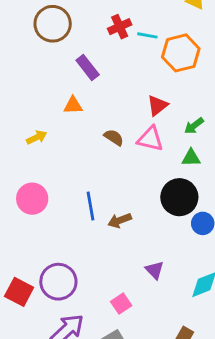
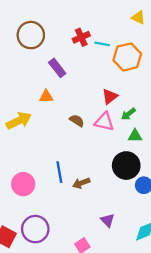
green arrow: (194, 126) -> (128, 114), moved
yellow arrow: (37, 137) -> (19, 121), size x1.6
pink circle: (32, 199) -> (23, 184), moved

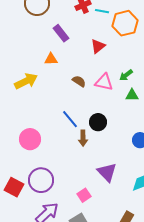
red triangle: (110, 96) -> (98, 46), moved
black circle: (126, 166) -> (98, 122), moved, size x0.7
blue line: (59, 172) -> (70, 119), moved, turned -30
brown arrow: (81, 183) -> (83, 138), turned -70
purple triangle: (108, 220) -> (107, 172), size x1.5

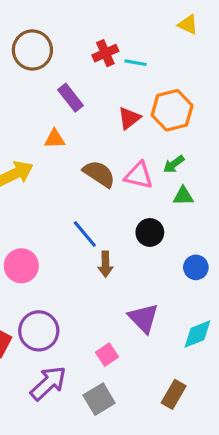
orange hexagon: (125, 23) -> (172, 110), moved
brown semicircle: (79, 81) -> (99, 174), size x1.5
black circle: (98, 122) -> (150, 232), moved

